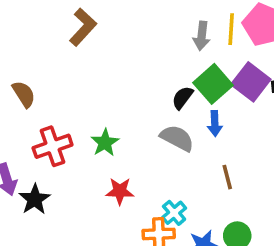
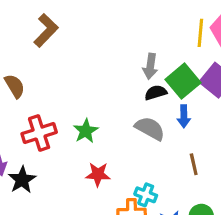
brown L-shape: (83, 27) -> (46, 30), moved
gray arrow: (202, 36) -> (150, 66), moved
black semicircle: (183, 98) -> (156, 93), turned 35
cyan cross: (174, 213) -> (146, 195), turned -30

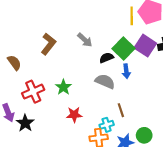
brown L-shape: (46, 30) -> (48, 44), moved
gray arrow: (150, 66) -> (85, 40), moved, turned -49
brown line: (194, 164) -> (121, 110), moved
cyan cross: (146, 195) -> (107, 125), turned -32

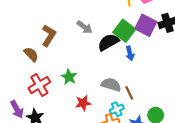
black semicircle: (106, 58) -> (108, 42), size x1.5
brown semicircle: (14, 63) -> (31, 54), moved
gray semicircle: (105, 81) -> (111, 85), moved

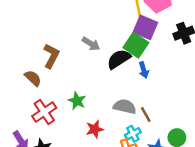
purple square: (146, 25) -> (145, 27), moved

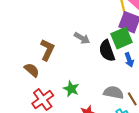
green square: (136, 45) -> (122, 38), turned 35
black semicircle: (119, 59) -> (107, 51), turned -75

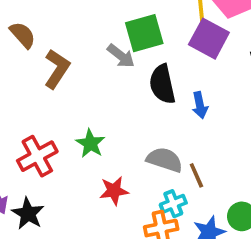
green square: (122, 38) -> (144, 33), moved
brown semicircle: (32, 70) -> (23, 35), moved

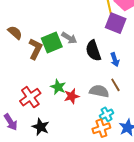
green square: (144, 33) -> (52, 42), moved
brown line: (196, 175) -> (115, 85), moved
red star: (114, 191) -> (72, 96), moved
black star: (28, 214) -> (41, 127), moved

